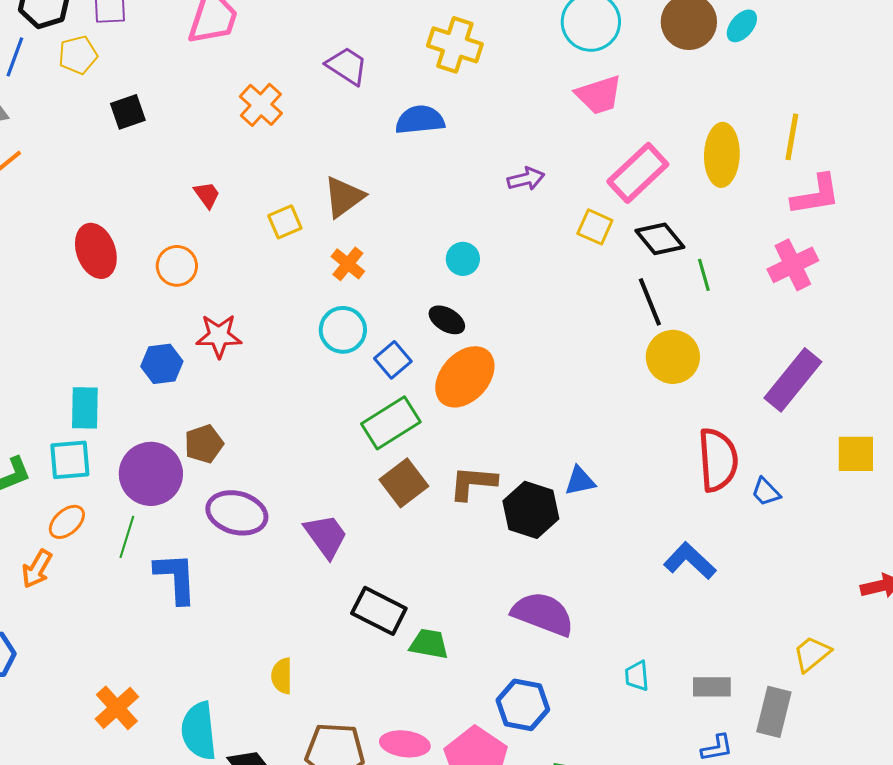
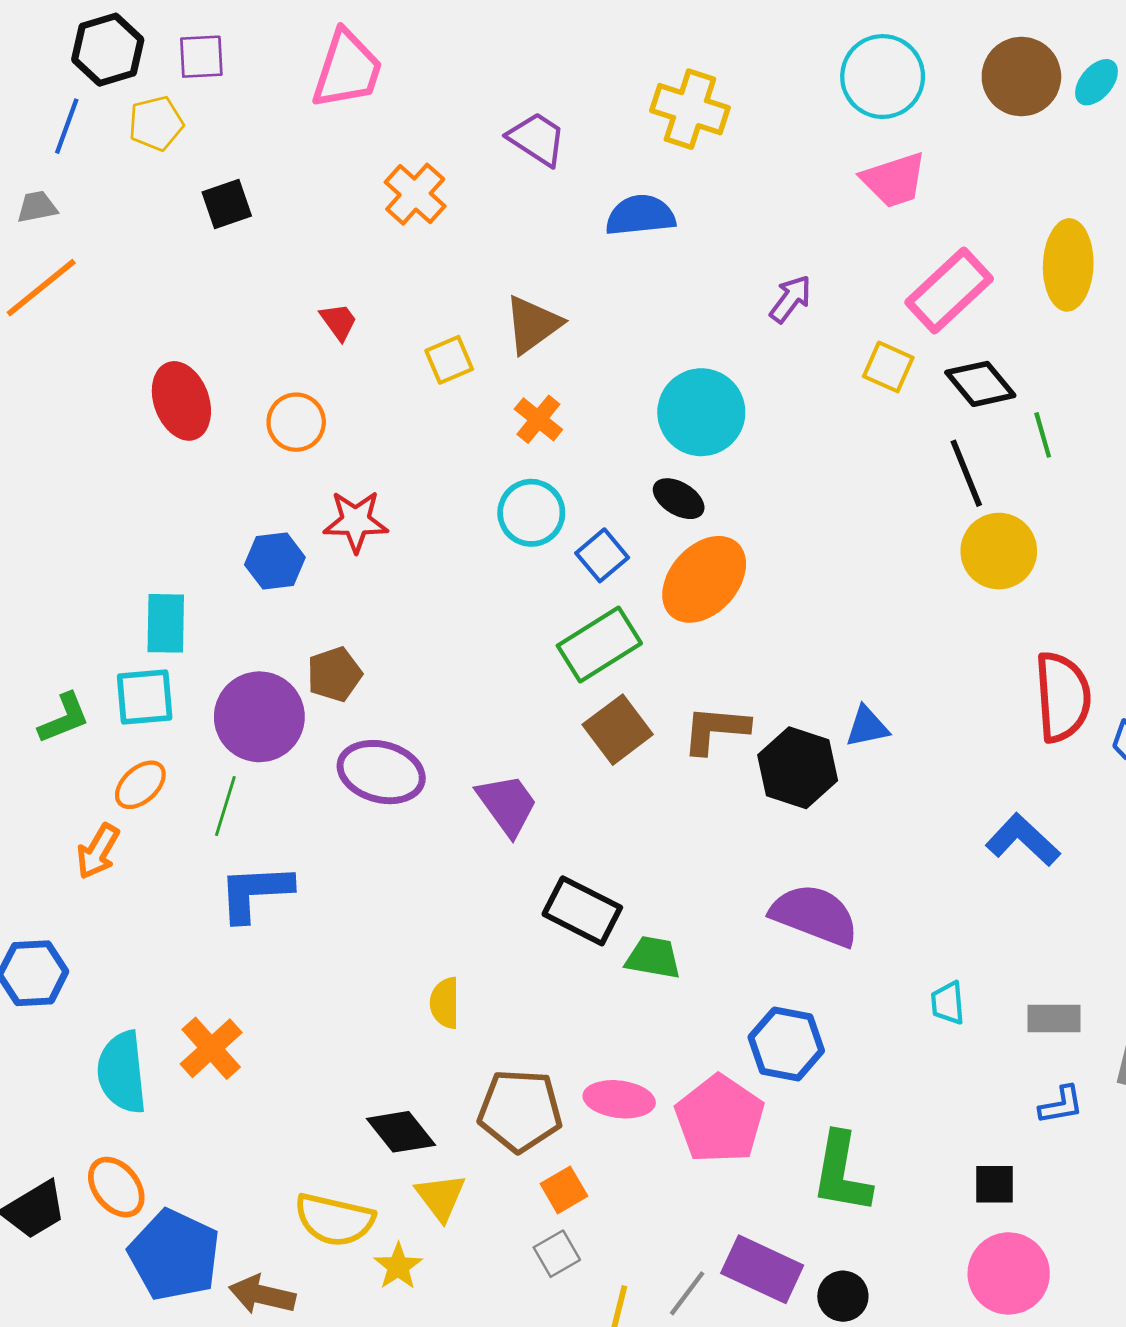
purple arrow: (526, 179) -> (791, 299), turned -39
cyan circle: (463, 259) -> (701, 412), size x1.8
blue L-shape: (176, 578) -> (255, 892), moved, turned -90
cyan semicircle: (199, 731) -> (122, 1072), moved

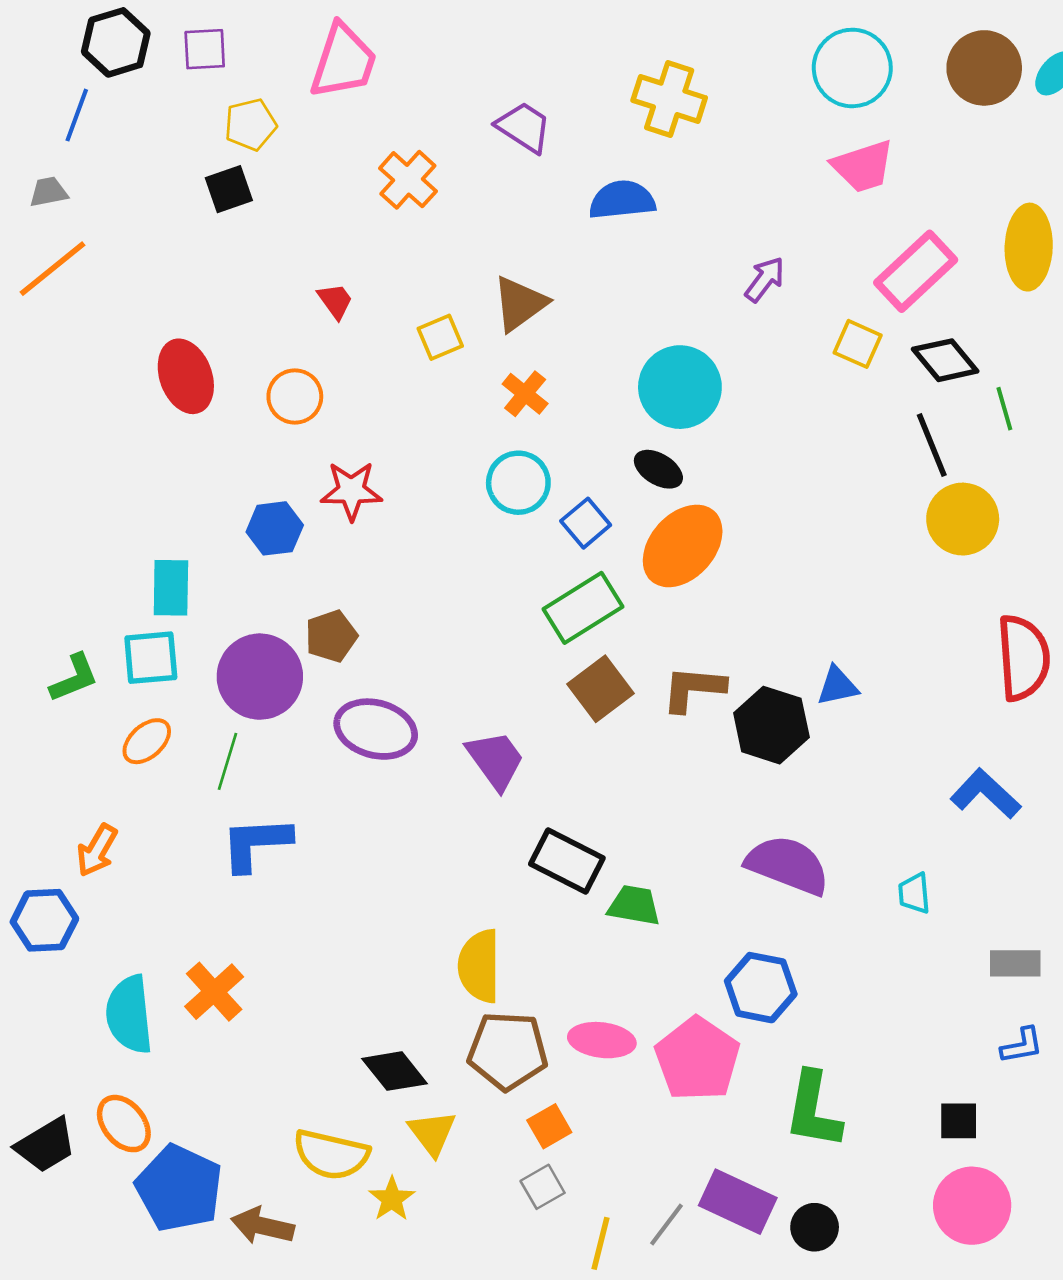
yellow pentagon: (156, 123) -> (250, 125), moved
orange arrow: (98, 851) -> (97, 850), moved
yellow semicircle: (445, 1003) -> (479, 966), moved, size x1.5
cyan trapezoid: (948, 1003) -> (914, 893), moved

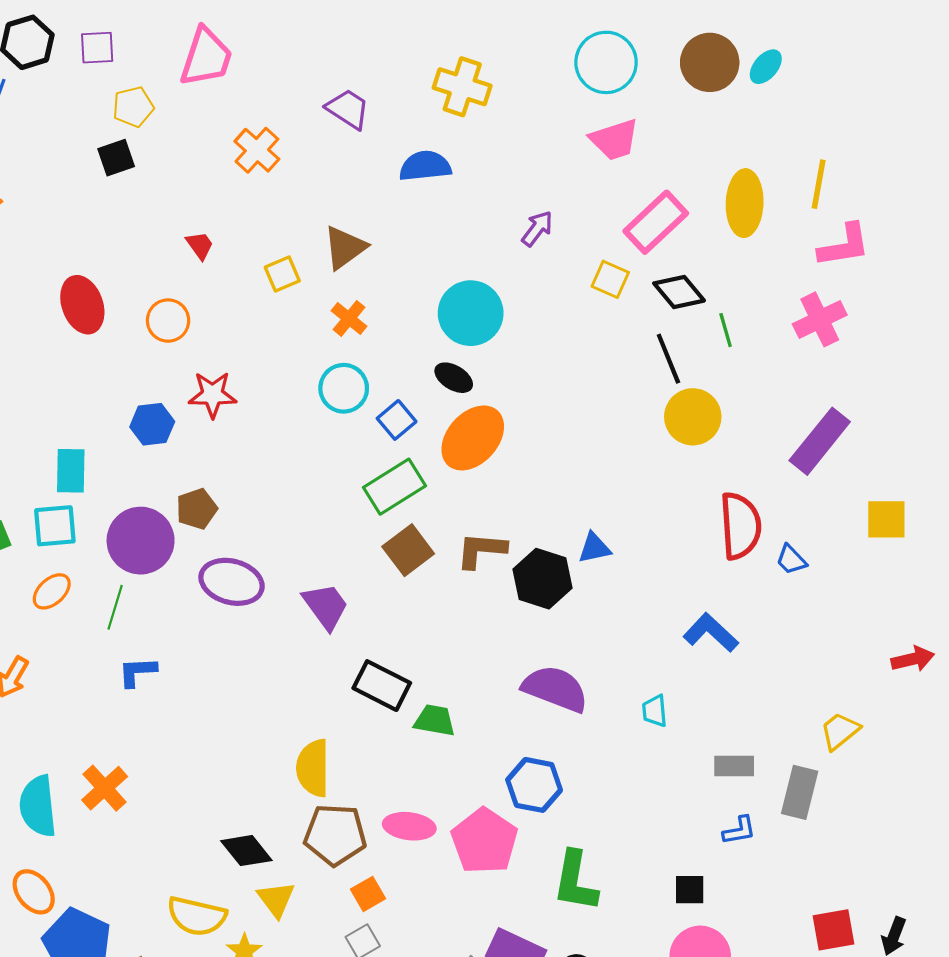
blue L-shape: (256, 844) -> (137, 672), size x0.7

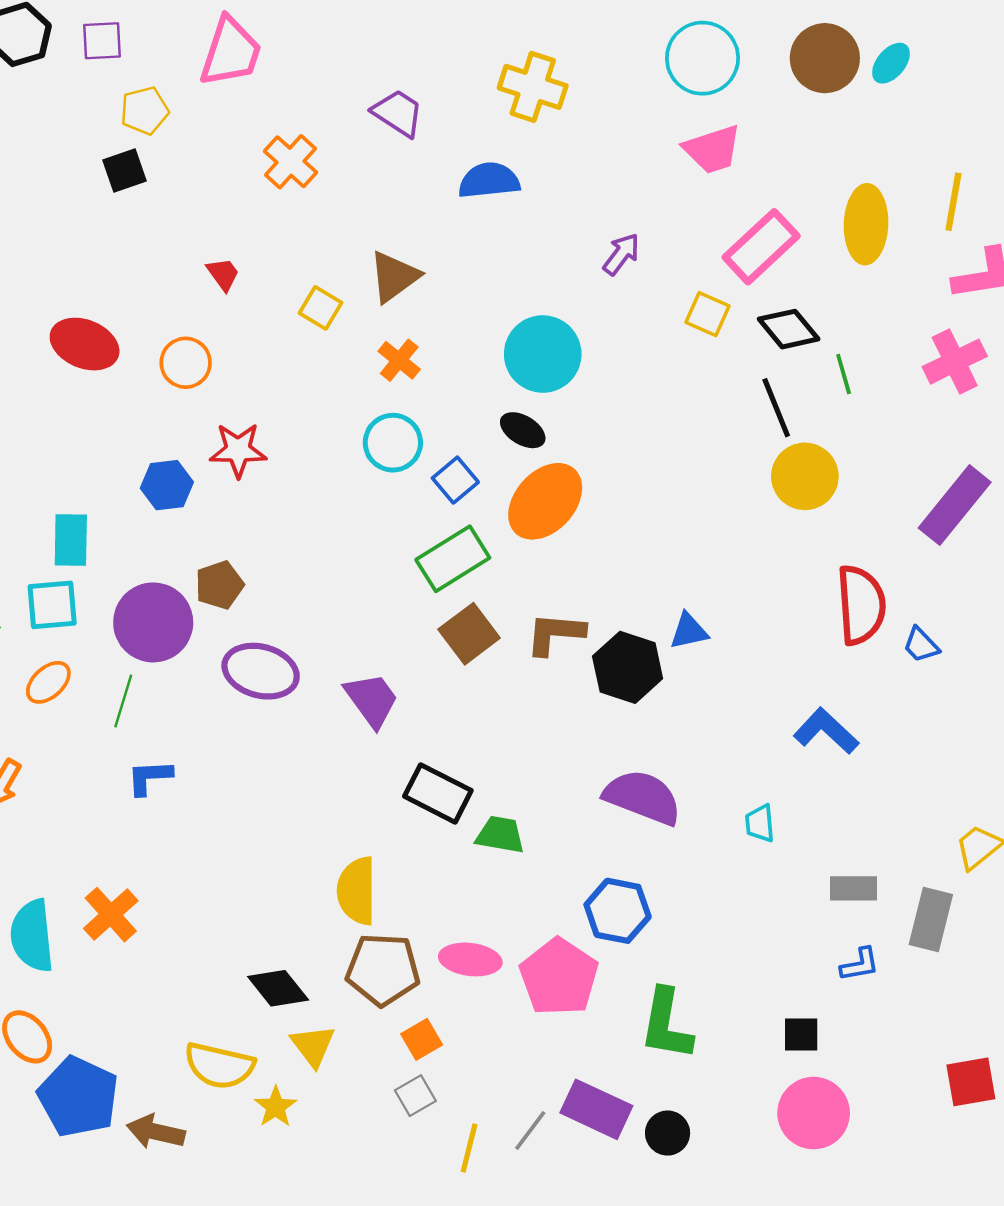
yellow square: (282, 274) -> (320, 308), turned -36
red ellipse: (82, 305) -> (85, 344), turned -48

